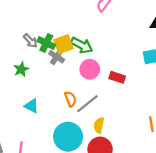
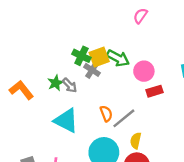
gray arrow: (30, 41) -> (70, 85), moved
pink circle: (90, 69) -> (144, 71), moved
red rectangle: (117, 77) -> (155, 91), turned -35
cyan triangle: (31, 106) -> (66, 121), size x1.6

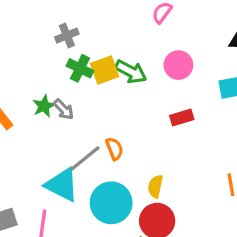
gray cross: (92, 70) -> (67, 36), moved, turned 35
pink circle: (144, 71) -> (178, 65), moved
gray line: (124, 118) -> (85, 159), moved
cyan triangle: (66, 121) -> (62, 185), moved

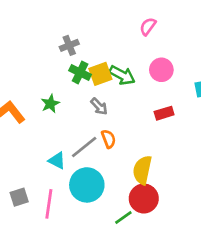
gray arrow: (64, 109) -> (99, 106), moved
cyan triangle: (62, 185) -> (57, 161), moved, size x0.6
yellow semicircle: (155, 186) -> (142, 170), size x1.5
cyan circle: (111, 203) -> (87, 185), moved

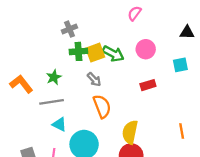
green cross: (80, 72) -> (78, 51), turned -30
orange semicircle: (109, 139) -> (102, 106), size x1.5
gray line: (84, 147) -> (52, 102), moved, turned 30

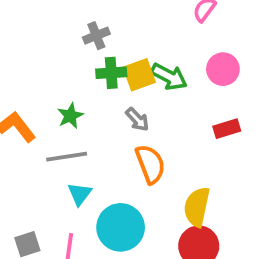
cyan triangle: (59, 124) -> (80, 194), turned 40

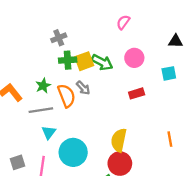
orange semicircle: (150, 164) -> (66, 96), moved

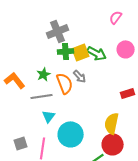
gray cross: (59, 38) -> (58, 31), size x1.5
red rectangle: (137, 93) -> (128, 93), moved

